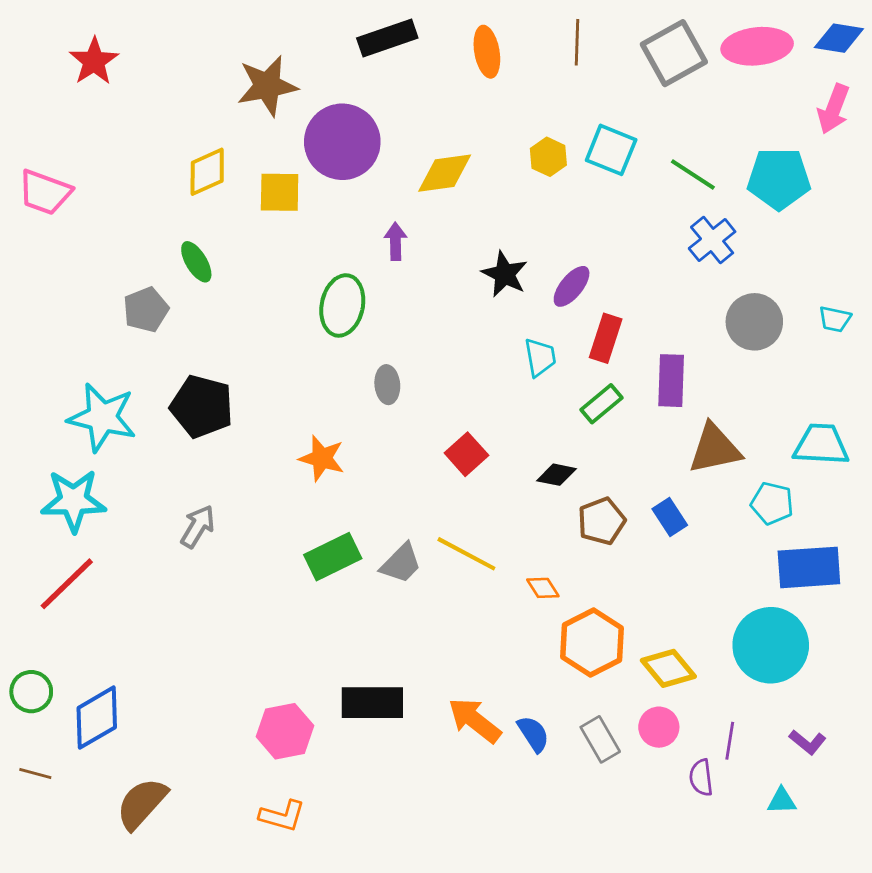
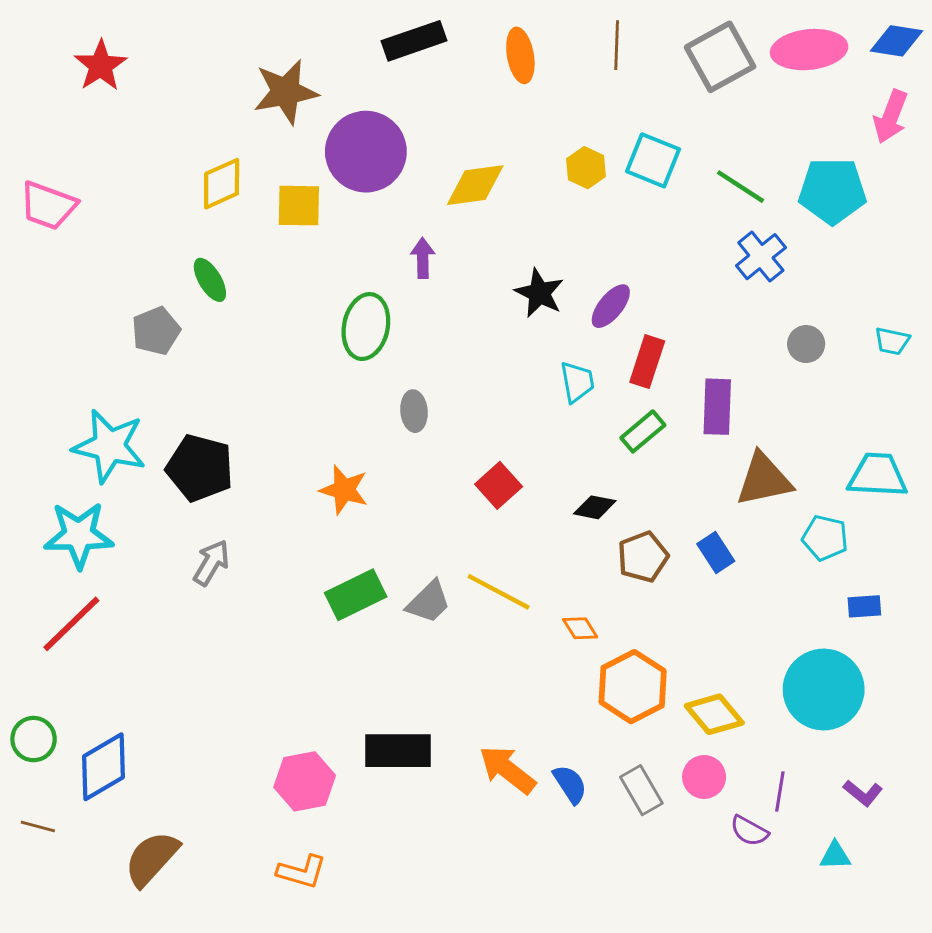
gray circle: (754, 322) -> (806, 344), size x0.6
black pentagon: (202, 406) -> (200, 468), moved
blue rectangle: (809, 567) -> (864, 606), size x0.5
purple semicircle: (701, 778) -> (749, 831), turned -54

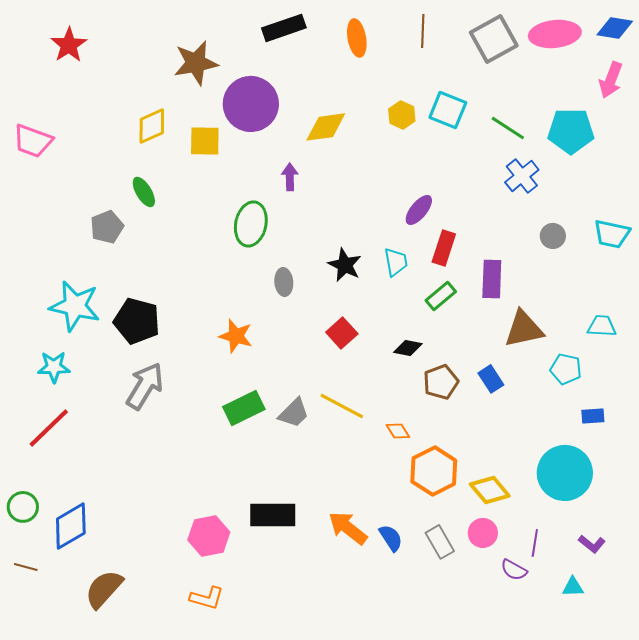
black star: (539, 293) -> (345, 265), moved
cyan trapezoid: (892, 341) -> (612, 234), size x1.5
cyan trapezoid: (878, 475) -> (602, 326), size x0.7
cyan star: (79, 535) -> (54, 367), size x0.7
gray arrow: (211, 563) -> (145, 386), size x1.5

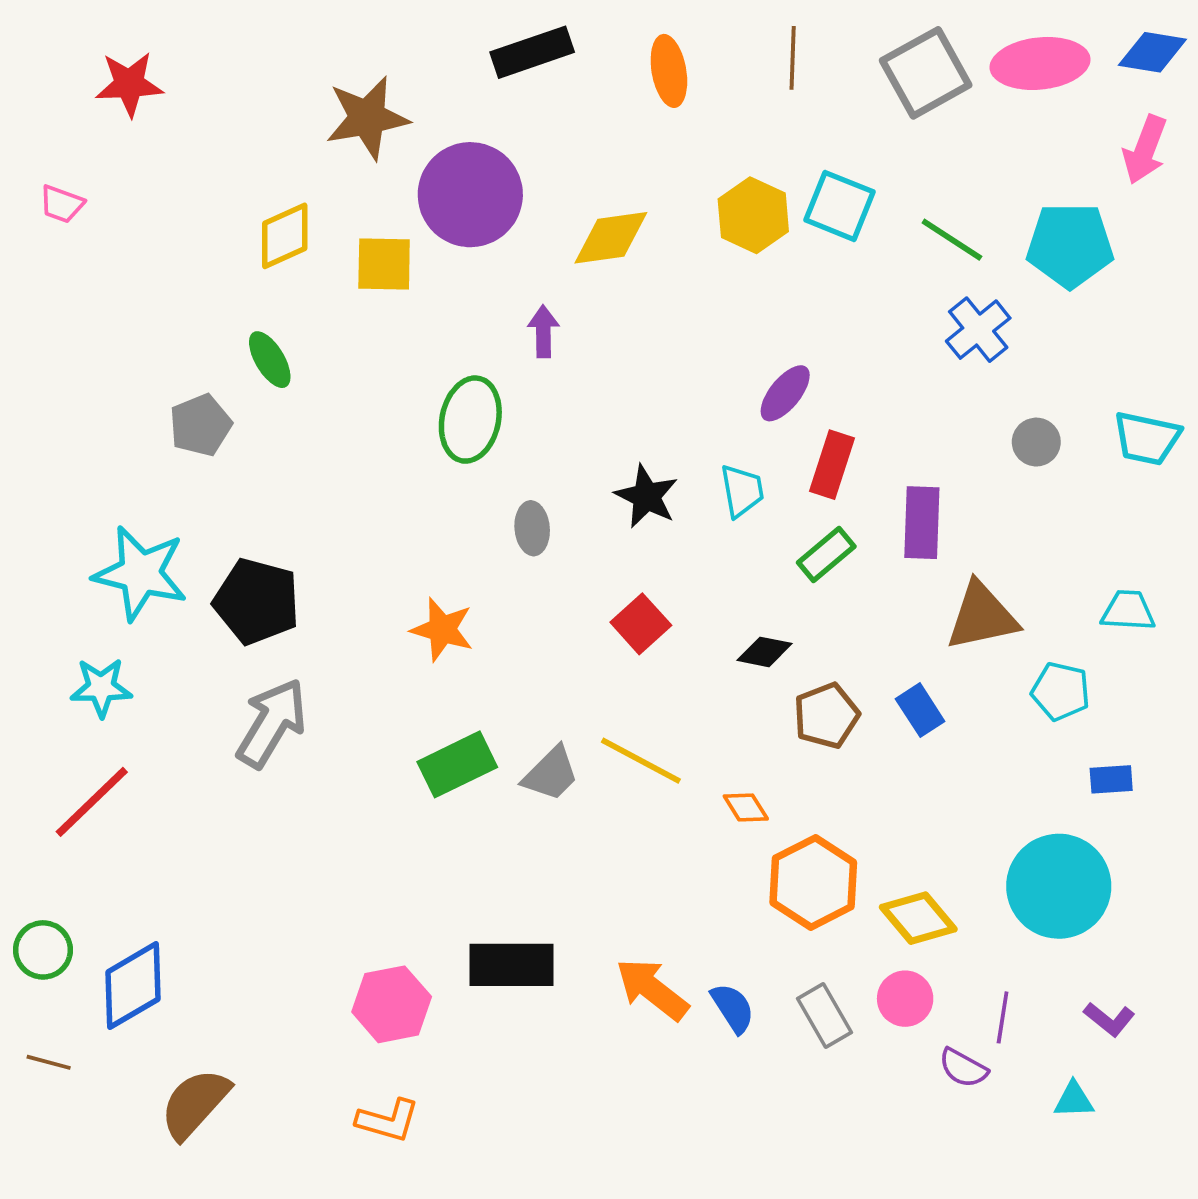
red star: (69, 45) -> (129, 84), turned 30
yellow hexagon: (402, 115) -> (753, 215), size x1.4
pink trapezoid: (33, 141) -> (62, 204), moved, size x0.6

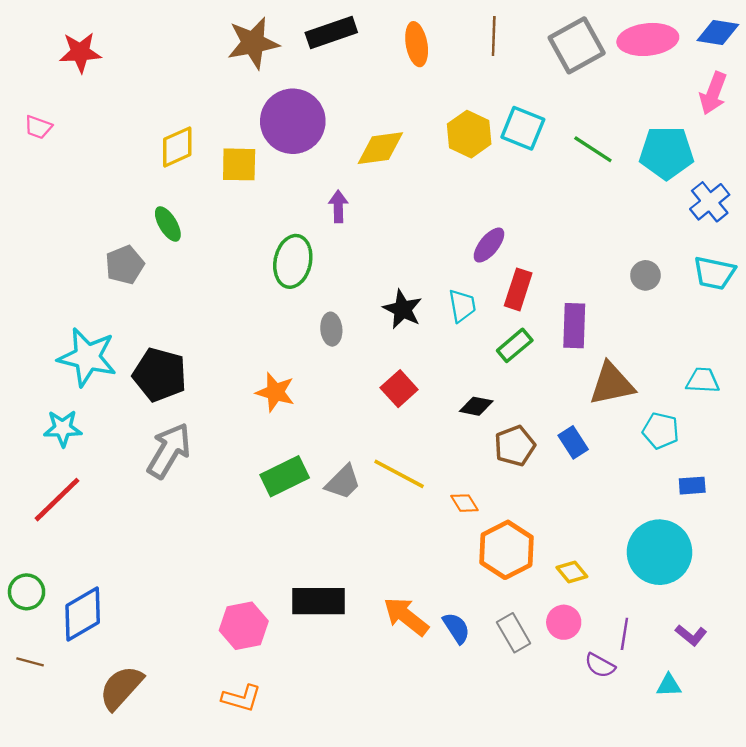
brown star: (367, 118) -> (253, 43), moved
blue cross: (978, 330) -> (710, 202), moved
yellow diamond: (918, 918) -> (572, 572), size x0.7

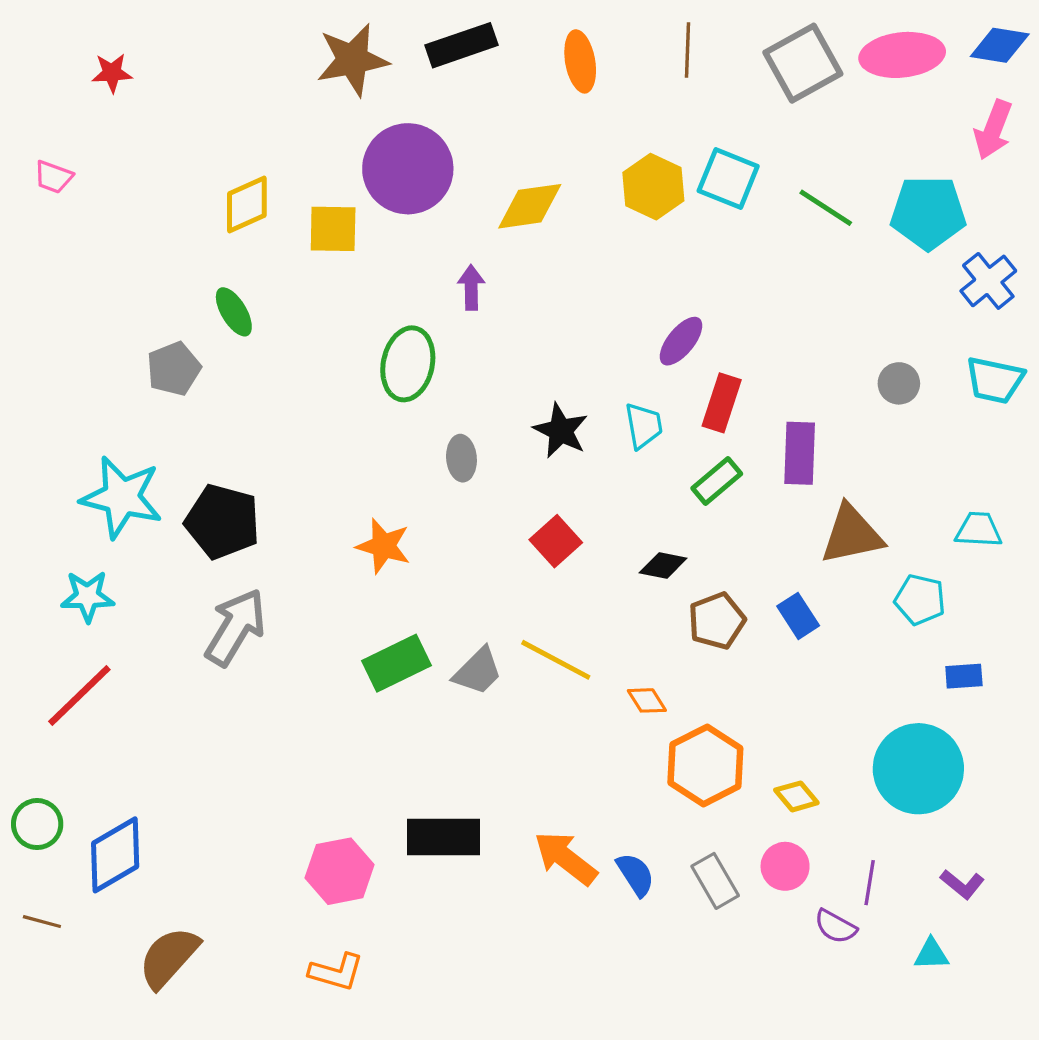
red star: (80, 52) -> (112, 73), size x0.7

